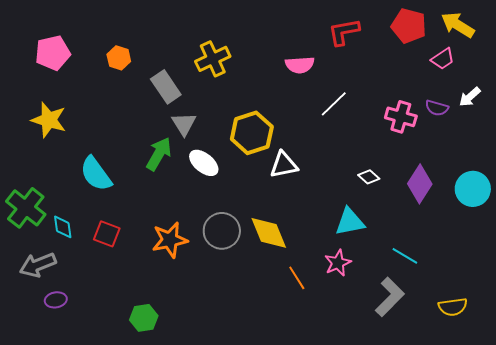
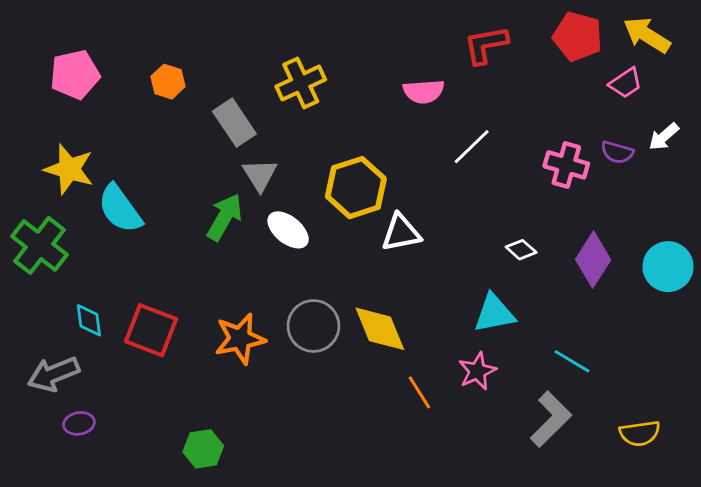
cyan semicircle: (96, 174) -> (120, 209), moved
green cross: (26, 208) -> (39, 245), moved
red square: (107, 234) -> (151, 330), size x1.4

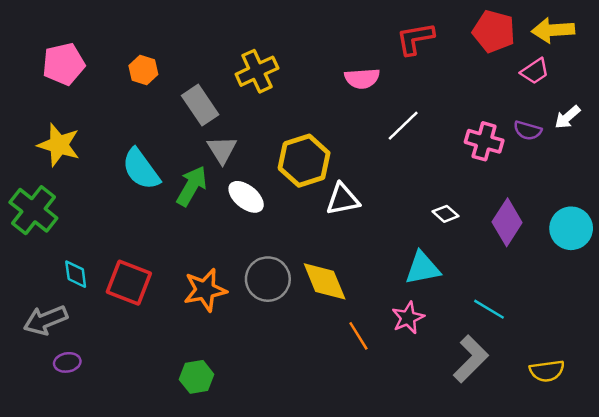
yellow arrow: (647, 35) -> (553, 30), turned -36
cyan semicircle: (120, 209) -> (141, 169), moved
green hexagon: (203, 449) -> (197, 377), moved

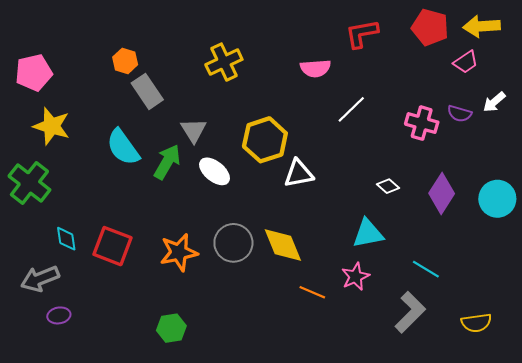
pink pentagon: (64, 64) -> (34, 73), moved
gray rectangle: (200, 105) -> (147, 91), moved
orange line: (358, 336) -> (312, 292), turned -35

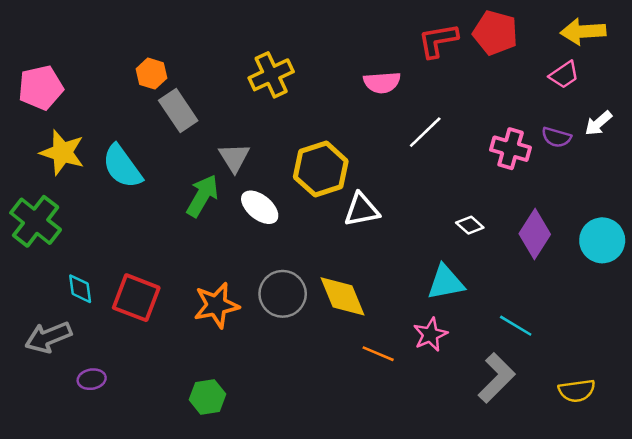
red pentagon: (430, 27) -> (495, 33), moved
cyan semicircle: (123, 147) -> (122, 167), moved
purple ellipse: (59, 315) -> (92, 379), moved

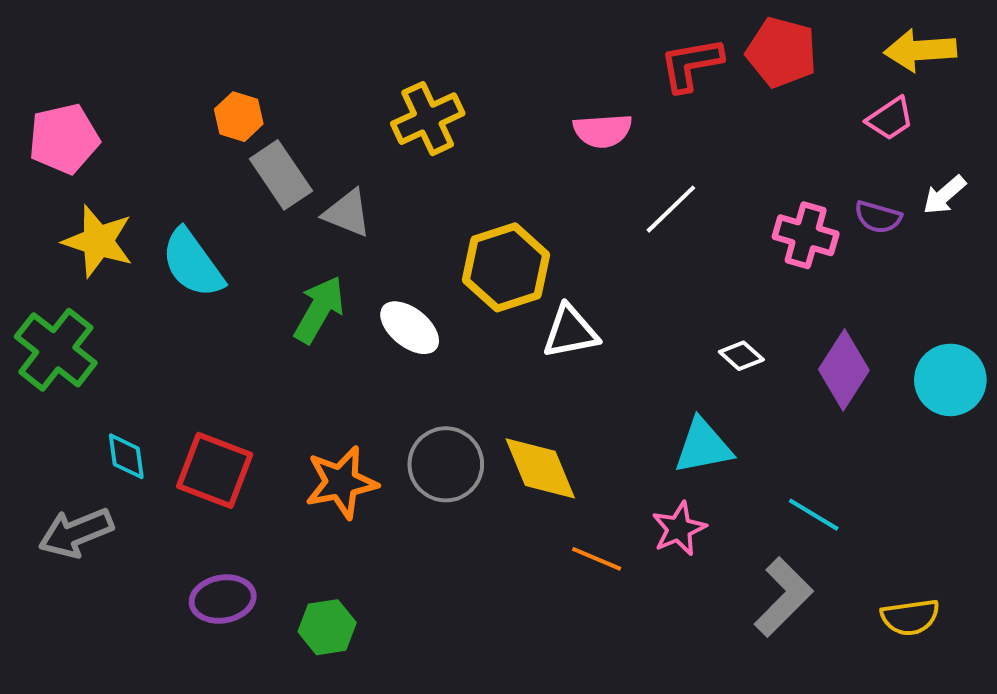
gray triangle: (234, 158) -> (347, 213), moved, turned -36
purple ellipse: (92, 379) -> (223, 599), moved, size x1.4

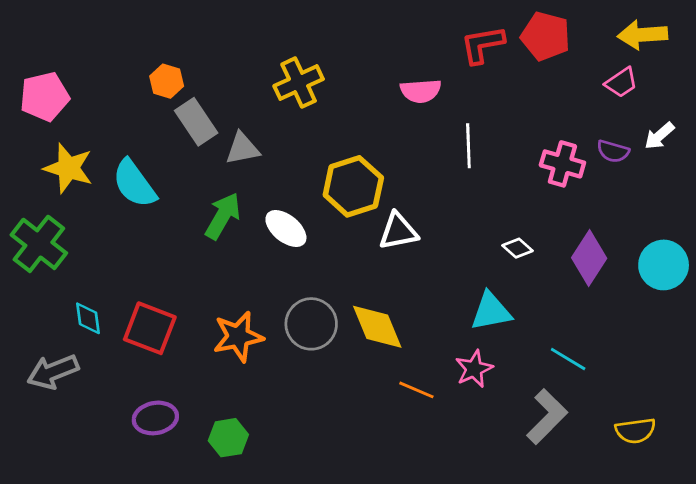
white line: (671, 209) -> (468, 146), turned -48
gray triangle: (347, 213) -> (242, 148), turned -33

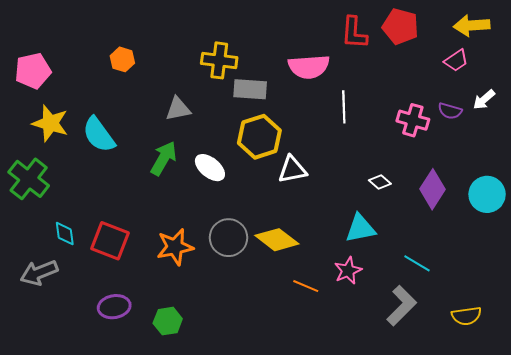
red L-shape: (482, 45) -> (354, 33), turned -76
yellow cross: (299, 83) -> (219, 60), turned 32
pink semicircle: (421, 91) -> (309, 67), size x1.4
gray rectangle: (196, 122) -> (250, 89), moved, turned -52
yellow diamond: (377, 327) -> (277, 240), turned -30

